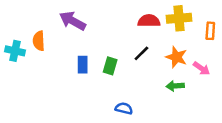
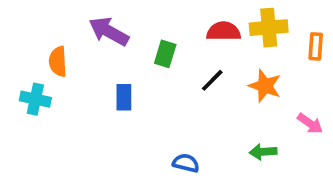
cyan cross: (15, 51) -> (35, 99), moved
green rectangle: (110, 66) -> (165, 54), moved
pink arrow: (202, 68) -> (310, 124), moved
green arrow: (175, 86) -> (263, 152), moved

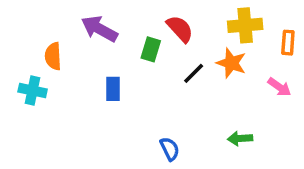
red semicircle: (224, 31) -> (180, 29), moved, turned 48
orange star: (265, 86) -> (231, 63), moved
pink arrow: (310, 124) -> (279, 87), moved
blue semicircle: (186, 163) -> (170, 149), turned 50

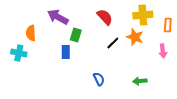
green rectangle: (151, 49) -> (76, 35), moved
pink arrow: (279, 87) -> (163, 51), turned 48
blue semicircle: (170, 149) -> (99, 79), moved

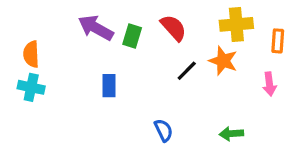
orange semicircle: (31, 33) -> (31, 54), moved
green rectangle: (76, 35) -> (132, 36), moved

